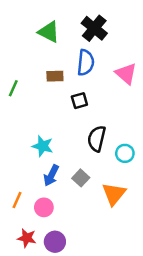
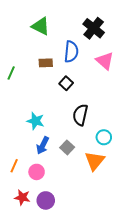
black cross: (94, 28) -> (94, 28), moved
black square: (79, 101) -> (66, 83), turned -32
cyan circle: (125, 153) -> (104, 137), moved

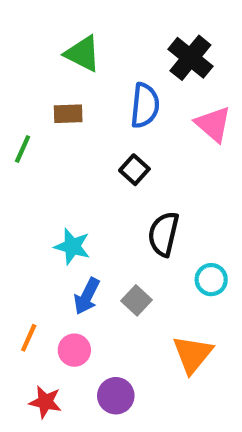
brown rectangle: (46, 63) -> (68, 114), moved
orange triangle: (95, 161) -> (193, 354), moved
purple circle: (46, 200) -> (116, 396), moved

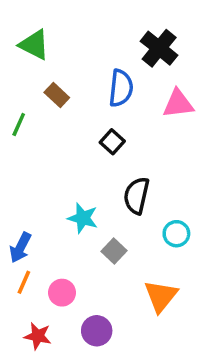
green triangle: (83, 54) -> (34, 45), moved
brown rectangle: (68, 114) -> (57, 95), turned 45
pink triangle: (213, 124) -> (178, 104), turned -48
cyan star: (72, 246) -> (83, 218), moved
blue arrow: (87, 296) -> (20, 248), moved

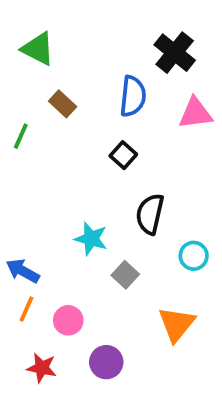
blue arrow: (20, 248) -> (23, 271), turned 92

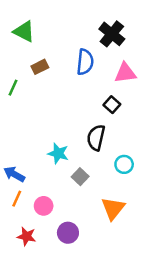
brown rectangle: (63, 104) -> (40, 67), turned -70
black square: (123, 155) -> (112, 105), moved

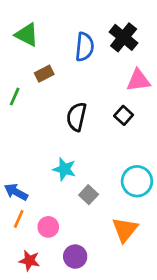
blue semicircle: (85, 62) -> (85, 47), moved
black semicircle: (96, 138) -> (76, 117), moved
cyan circle: (124, 164) -> (137, 181), size x1.5

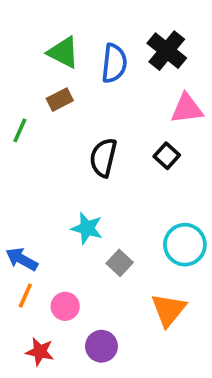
green triangle: (27, 35) -> (63, 52), moved

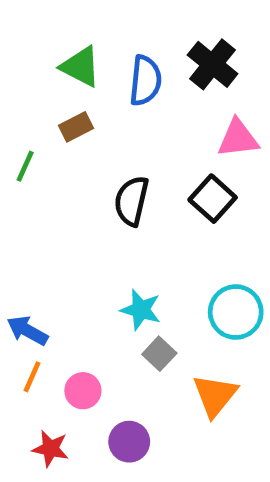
black square: (167, 156) -> (213, 199), size x1.4
cyan star: (87, 228) -> (141, 310), moved
gray square: (120, 263) -> (159, 354), moved

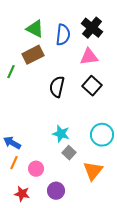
brown rectangle: (76, 127) -> (33, 55), size x1.5
pink triangle: (238, 138) -> (89, 57), moved

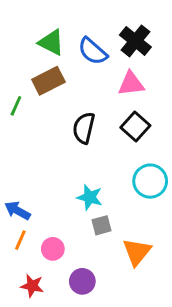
blue semicircle: (63, 35) -> (93, 51), turned 125
cyan circle: (102, 135) -> (150, 181), moved
gray square: (69, 153) -> (101, 225), turned 32

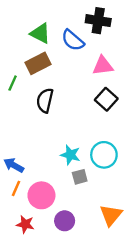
black cross: (135, 41) -> (98, 21), moved, turned -30
black semicircle: (84, 128) -> (45, 100), moved
cyan circle: (150, 181) -> (104, 155), moved
pink circle: (53, 249) -> (41, 195), size x1.5
orange triangle: (137, 252) -> (111, 215), moved

